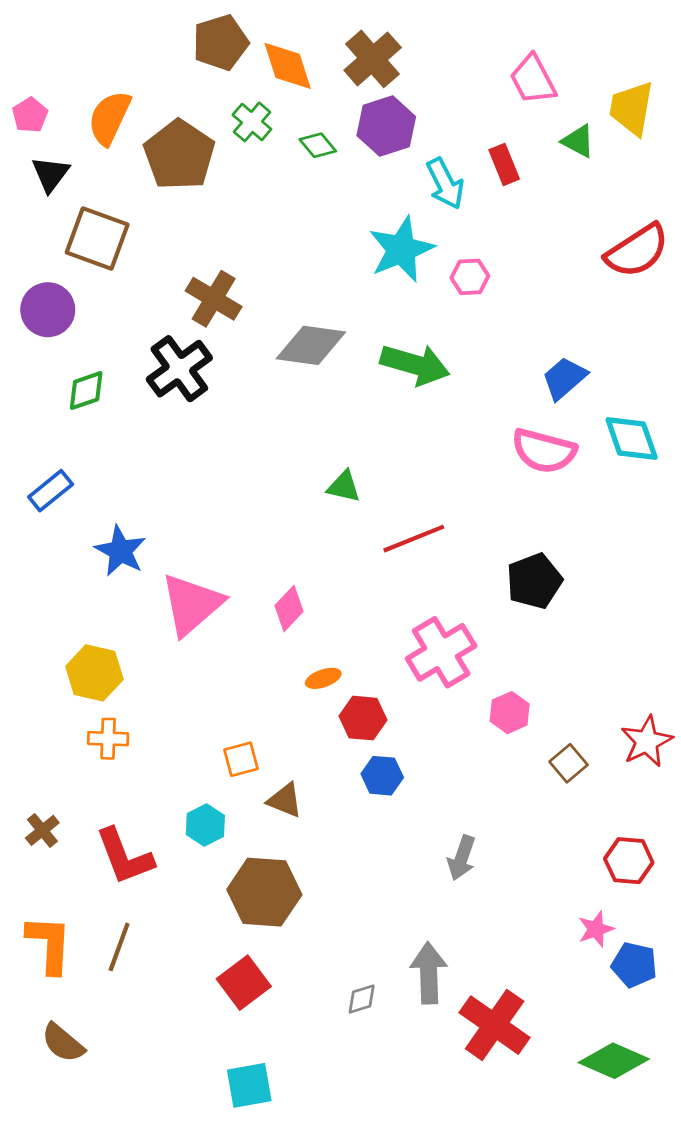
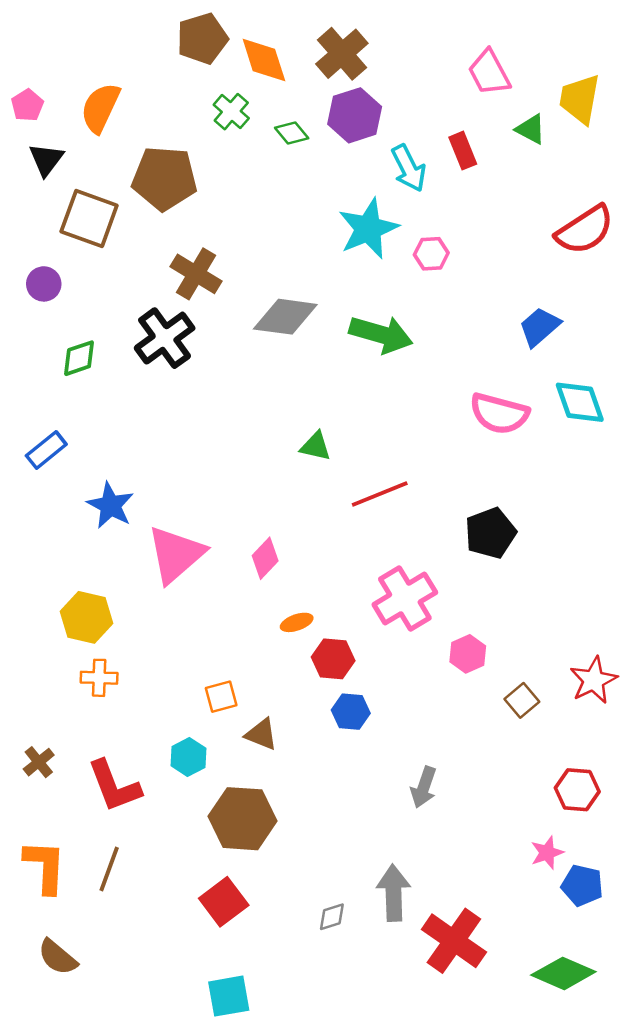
brown pentagon: (179, 155) -> (165, 178), moved, turned -30
purple circle: (48, 310) -> (44, 284), size x0.7
blue trapezoid: (564, 378) -> (539, 327), moved

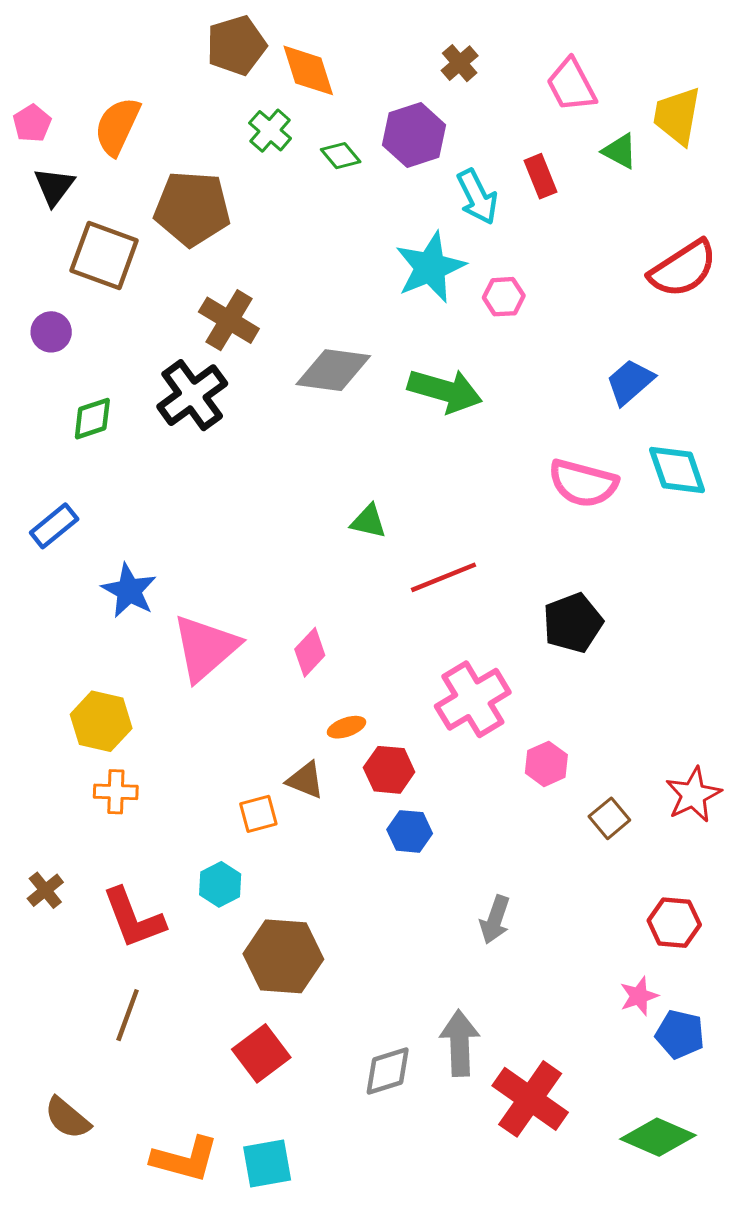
brown cross: (342, 54) -> (460, 63), moved, size x0.6
brown triangle: (261, 734) -> (305, 780), moved
orange L-shape: (45, 866) -> (185, 1159), moved, turned 102
gray diamond: (332, 917) -> (388, 1071), size x1.5

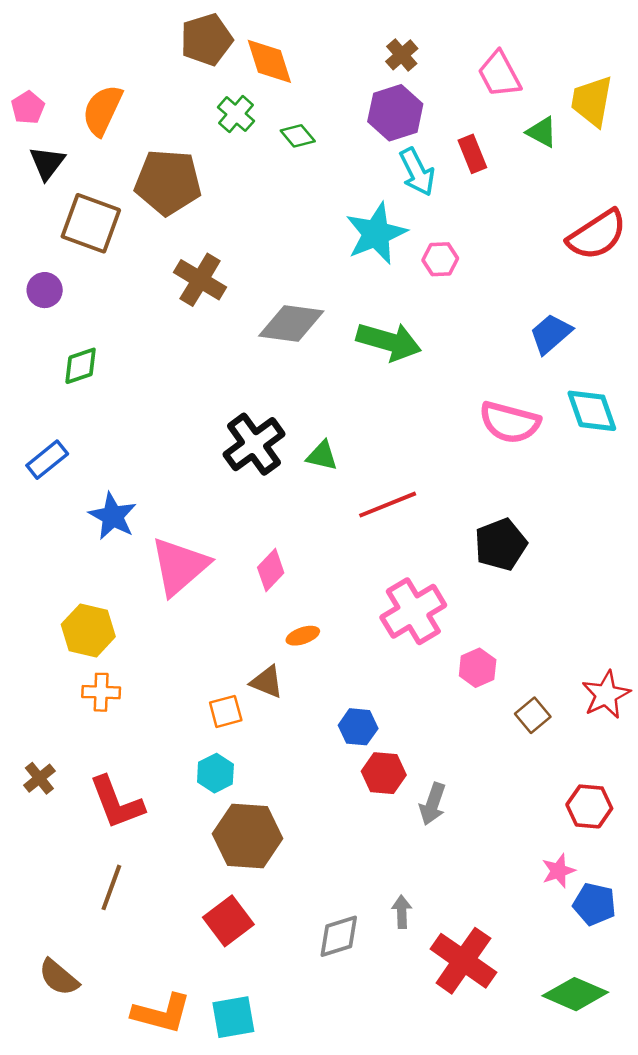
purple hexagon: (414, 135) -> (395, 113), moved
black cross: (192, 395) -> (254, 444), moved
red hexagon: (389, 770) -> (384, 773), moved
cyan hexagon: (220, 884) -> (215, 773), moved
gray arrow: (460, 1043) -> (402, 912), size x0.6

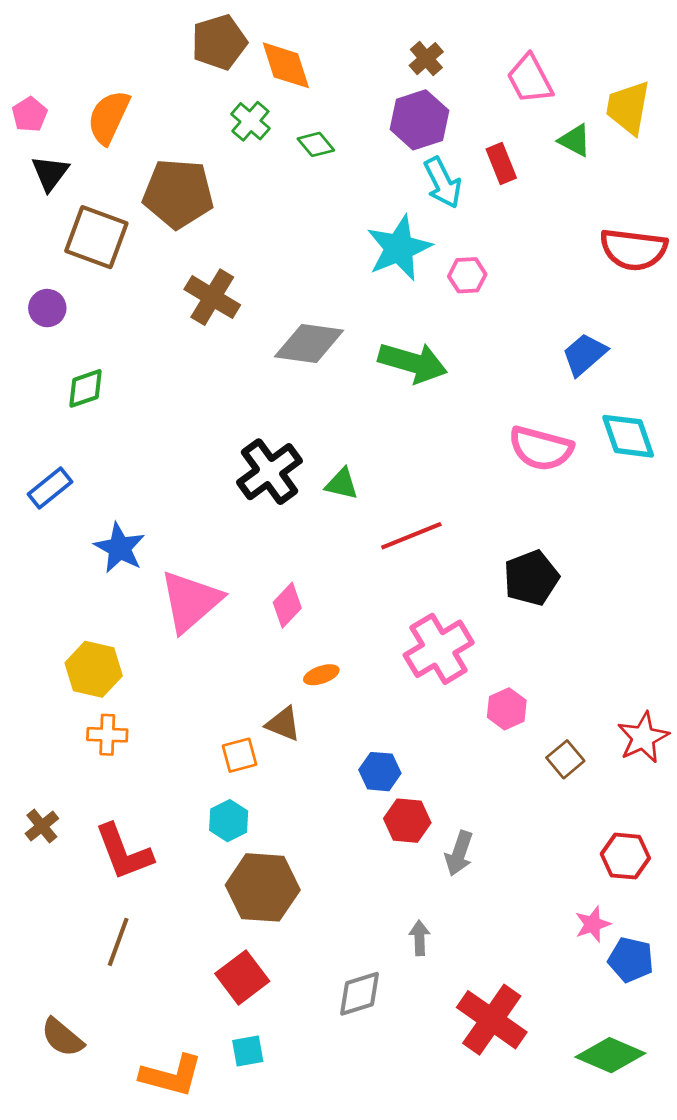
red semicircle: (597, 235) -> (634, 249), turned 40
gray arrow: (402, 912) -> (419, 938), moved
cyan square: (233, 1017) -> (248, 1051), moved, size x0.7

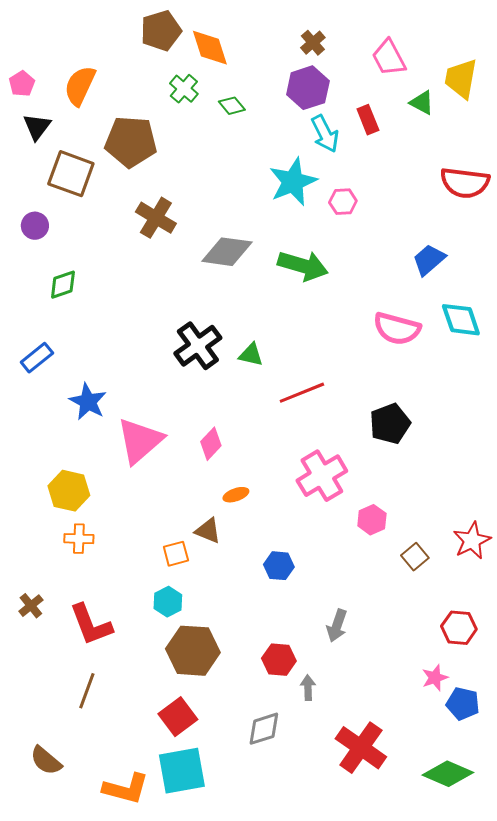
red hexagon: (407, 821) -> (279, 660), moved
cyan square: (248, 1051) -> (182, 771), size x2.0

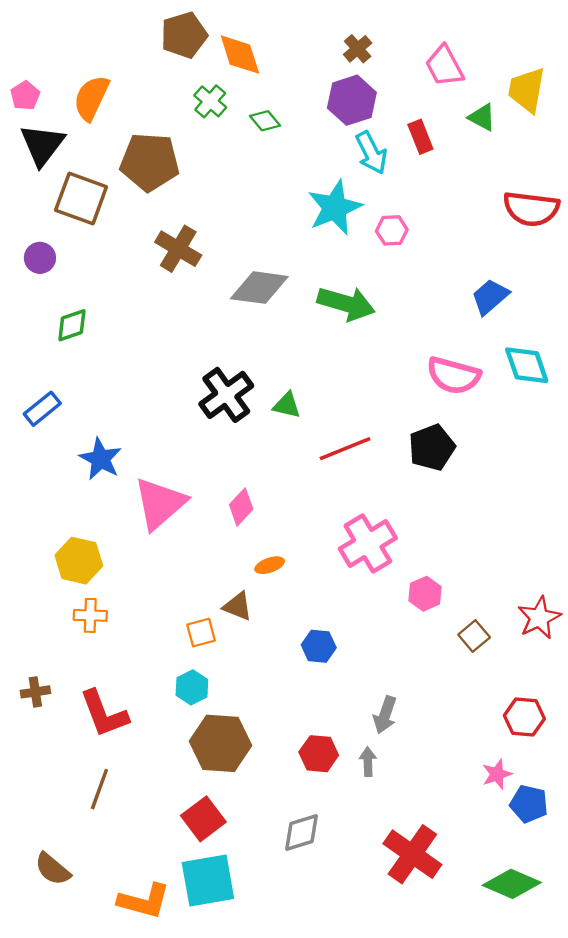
black triangle: (37, 127) -> (42, 145), size x1.4
black pentagon: (390, 424) -> (432, 447), moved
brown cross: (31, 606) -> (35, 692), turned 30
gray arrow: (308, 688) -> (368, 762), moved

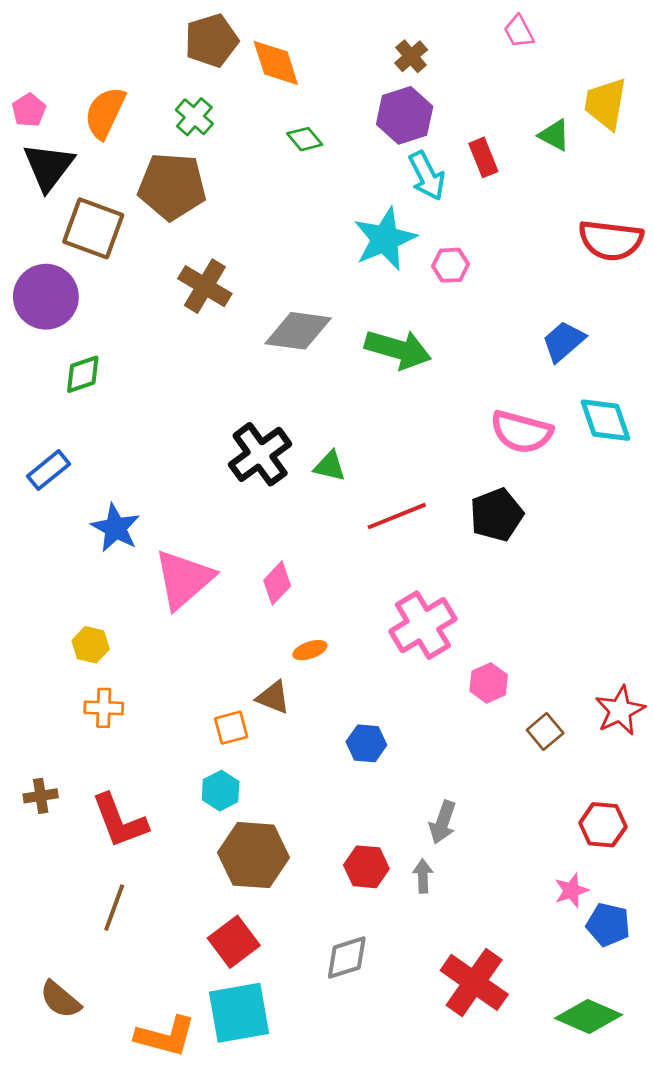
pink trapezoid: (444, 66) -> (519, 31), moved, size x0.7
green cross: (210, 101) -> (194, 117), moved
purple circle: (40, 258) -> (46, 297), size x1.8
yellow hexagon: (79, 561) -> (91, 645), size x0.7

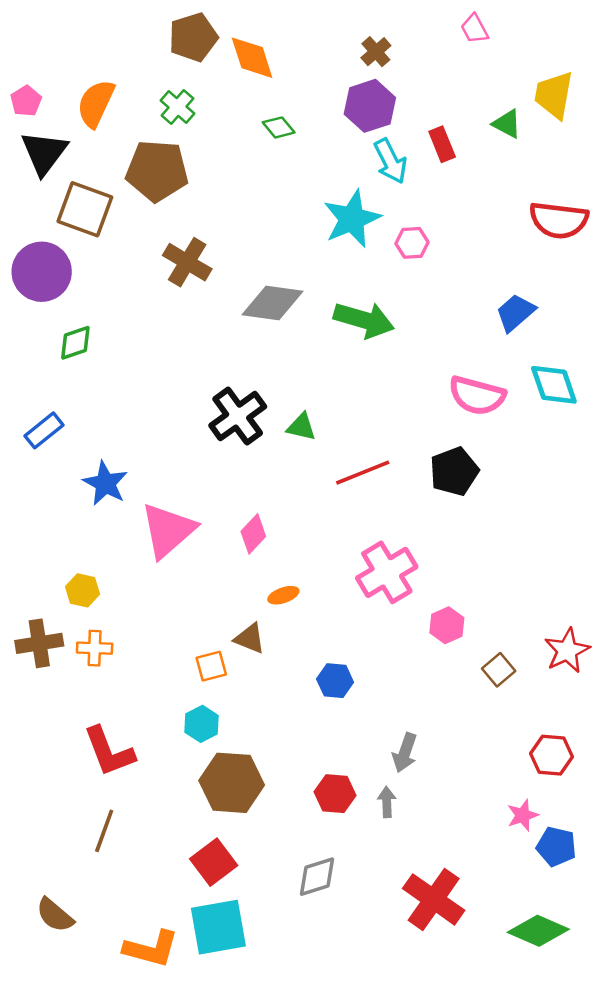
brown cross: (41, 796) -> (39, 643), moved, size x1.5

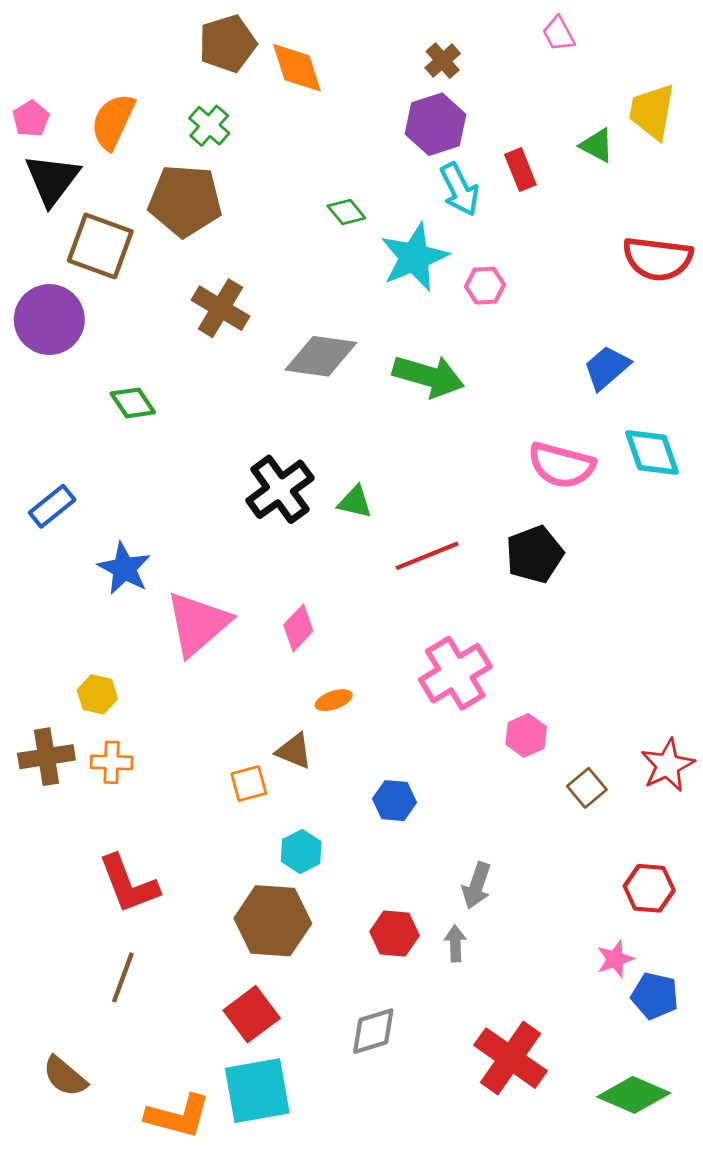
green diamond: (279, 127) -> (346, 212), moved
green diamond: (75, 343) -> (133, 403), moved, turned 75
cyan hexagon: (202, 724) -> (301, 851), moved

